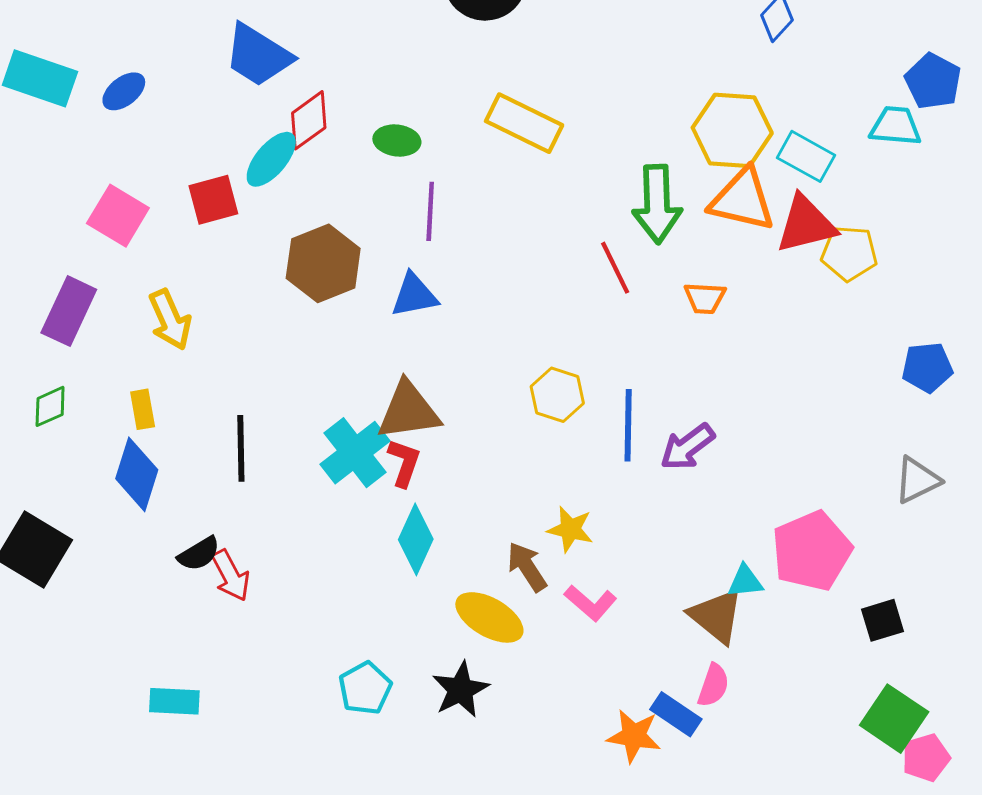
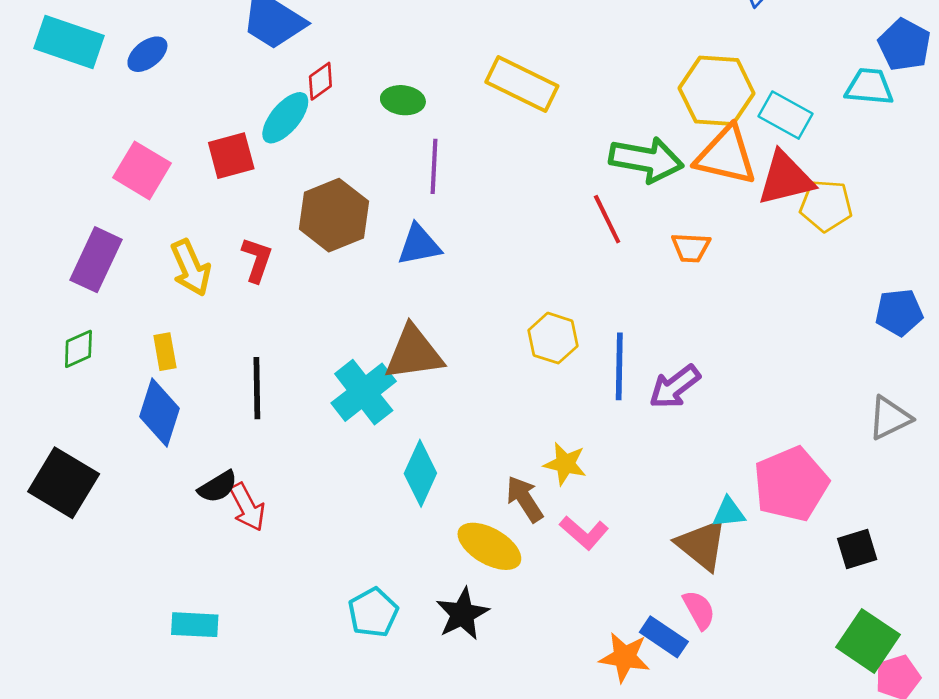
red diamond: (309, 120) -> (320, 81), size x0.7
green arrow: (657, 204) -> (646, 160), turned -78
red L-shape: (404, 463) -> (257, 260), moved
pink semicircle: (713, 685) -> (699, 610), turned -48

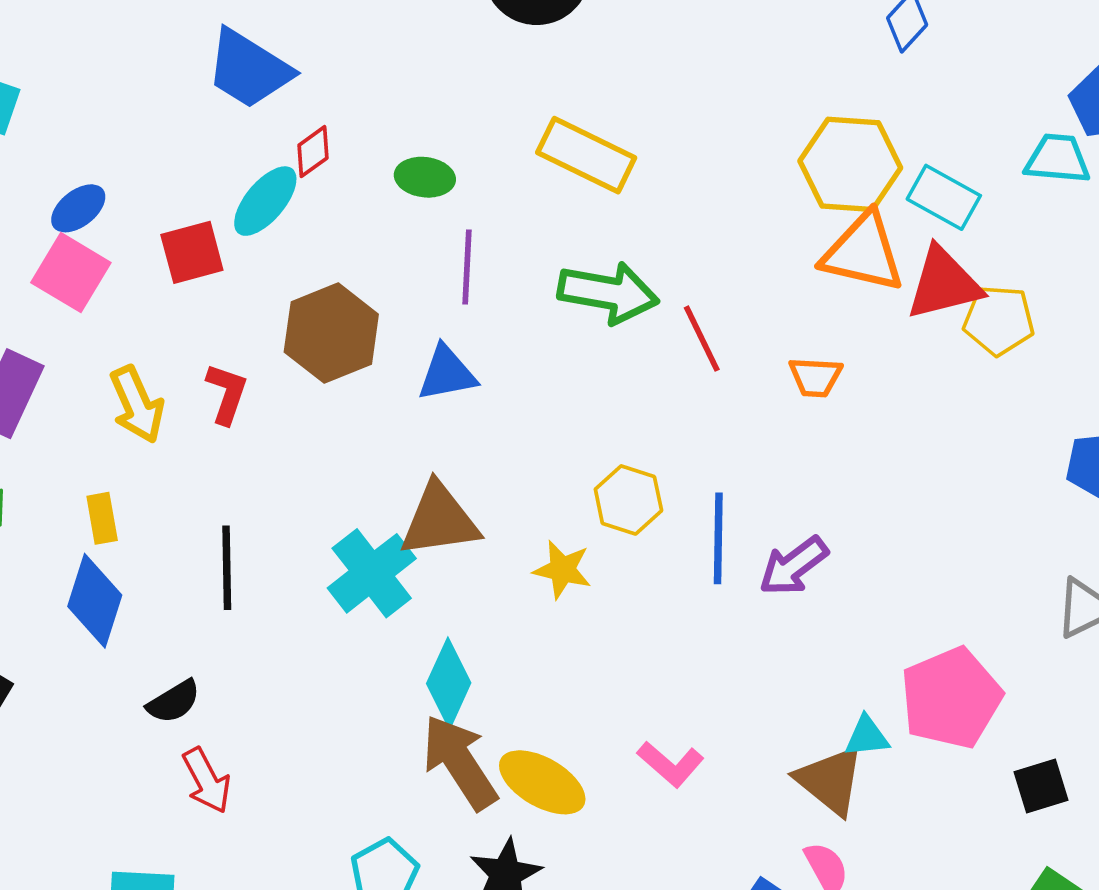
blue ellipse: (147, 54) -> (78, 208), moved
green arrow: (646, 160) -> (608, 293), moved
yellow star: (565, 464) -> (562, 570), moved
brown arrow: (525, 499) -> (460, 762), moved, size x1.5
red arrow: (247, 507) -> (207, 781), moved

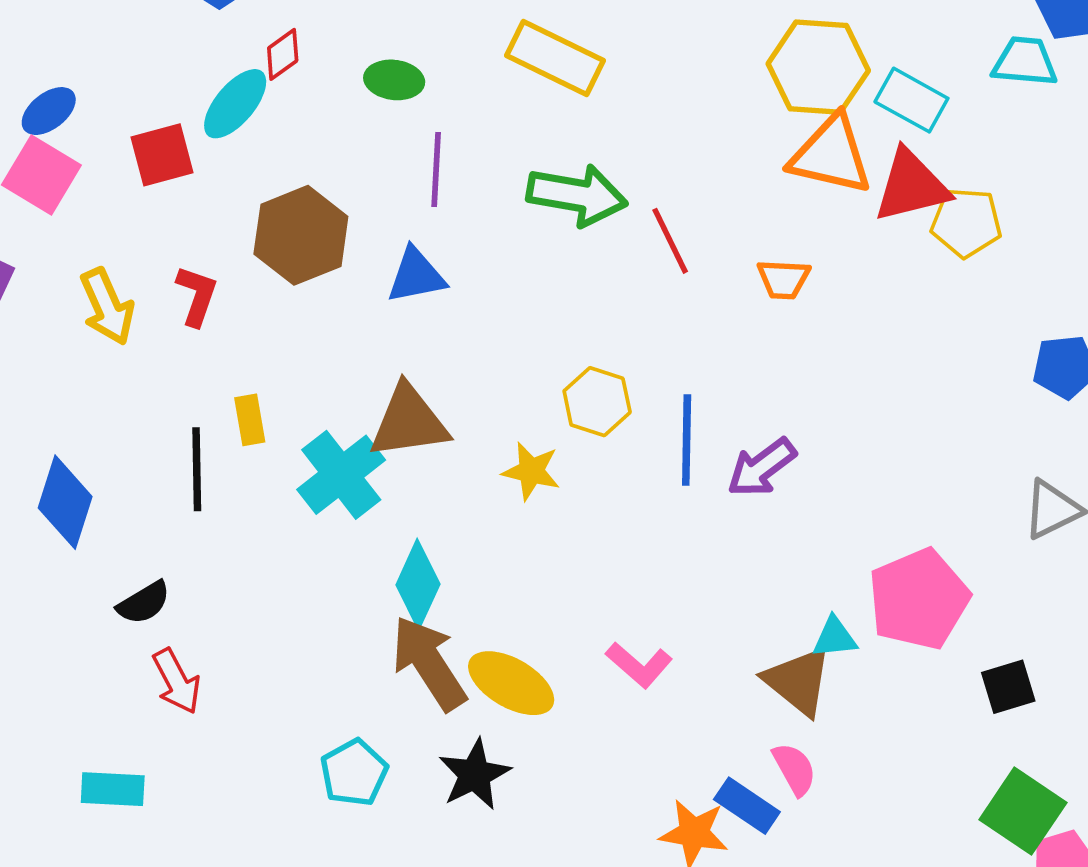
yellow rectangle: (102, 518) -> (250, 420), moved

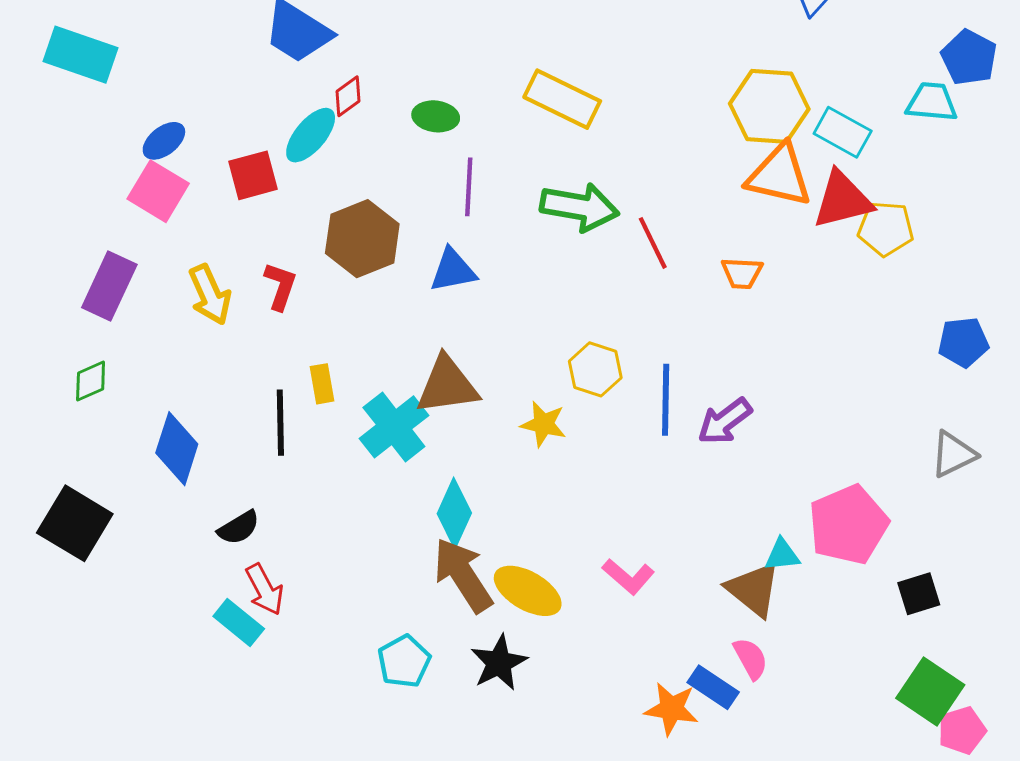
cyan rectangle: (113, 789) -> (239, 623), moved, turned 36

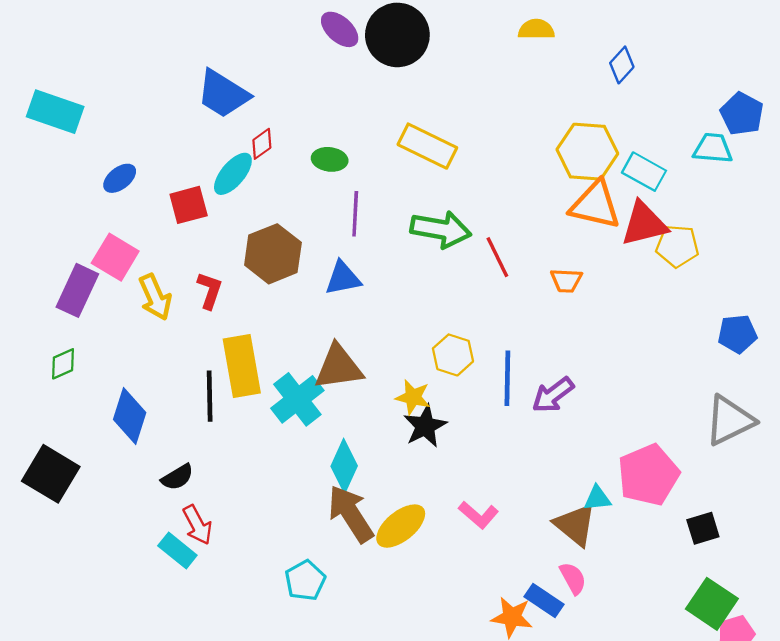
pink square: (158, 191) -> (115, 257), moved
yellow rectangle: (322, 384) -> (242, 366), size x2.0
gray triangle: (953, 454) -> (730, 420), size x1.4
yellow ellipse: (528, 591) -> (401, 526), turned -69
black star: (499, 663) -> (425, 426), moved

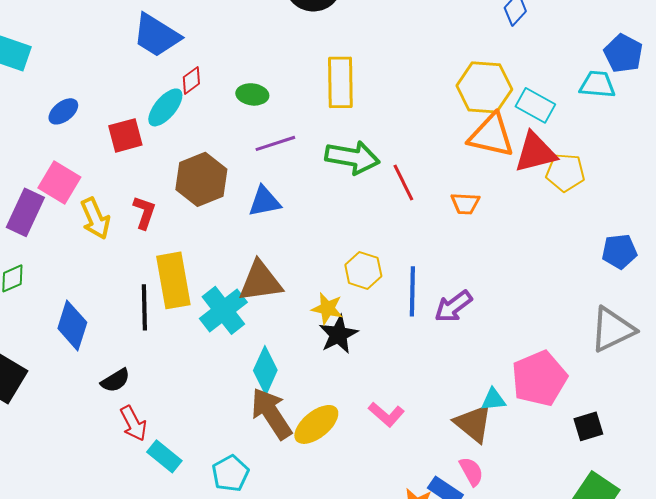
yellow rectangle: (427, 146) -> (340, 82), turned 63
purple line: (355, 214) -> (275, 143), turned 69
cyan rectangle: (177, 550) -> (164, 456), moved

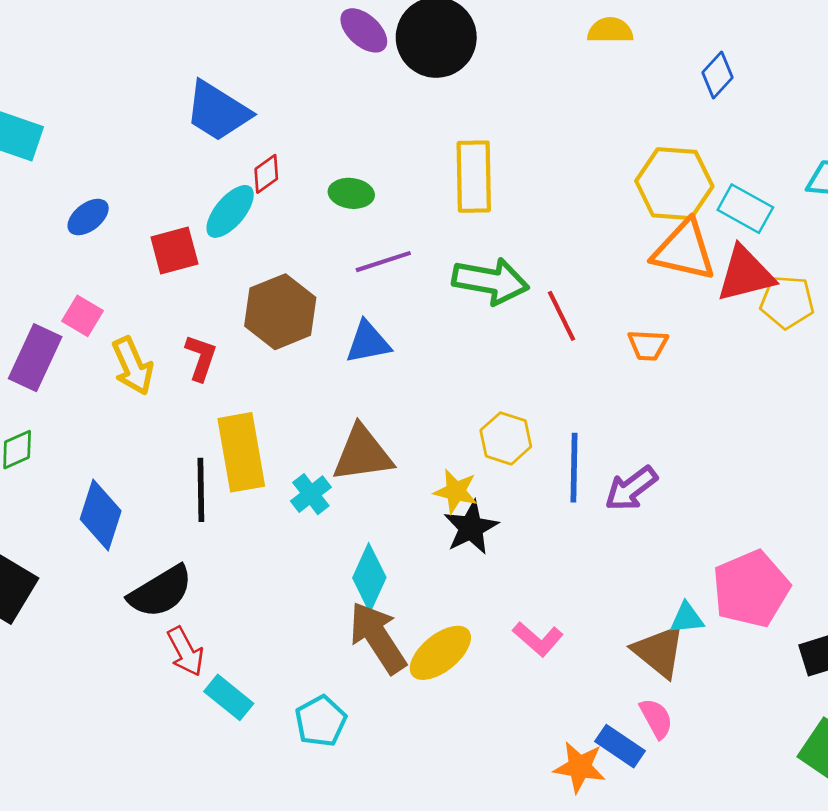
pink square: (59, 182) -> (83, 316), size x0.7
cyan cross: (223, 310) -> (311, 494), size x0.6
black semicircle: (115, 380) -> (160, 592), size x1.6

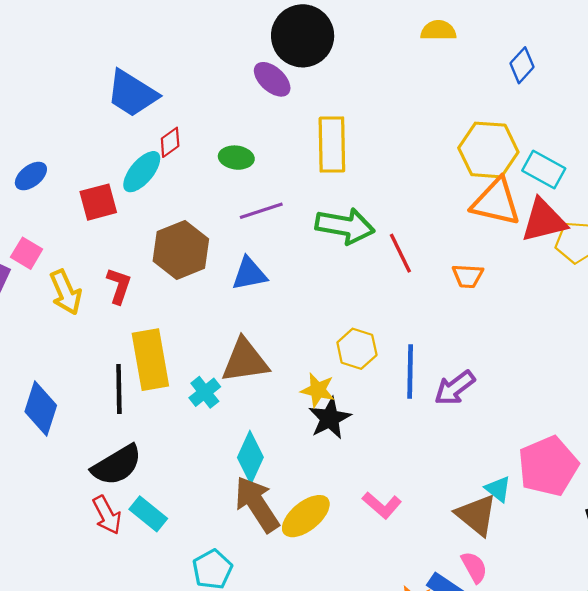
purple ellipse: (364, 30) -> (272, 79), moved
black semicircle: (160, 592) -> (117, 465), moved
cyan triangle: (687, 618) -> (498, 489), turned 44
cyan rectangle: (229, 697) -> (148, 514), moved

